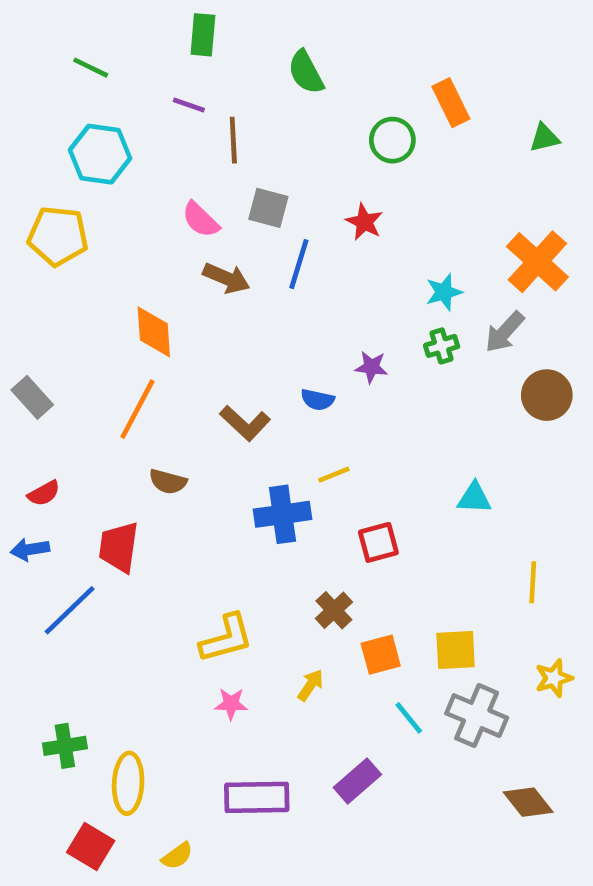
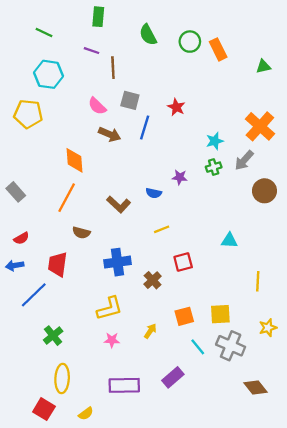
green circle: (392, 140) -> (190, 42), moved
blue cross: (282, 514) -> (117, 262), moved
brown cross: (334, 610) -> (153, 280), moved
green cross: (65, 746) -> (53, 336), moved, turned -30

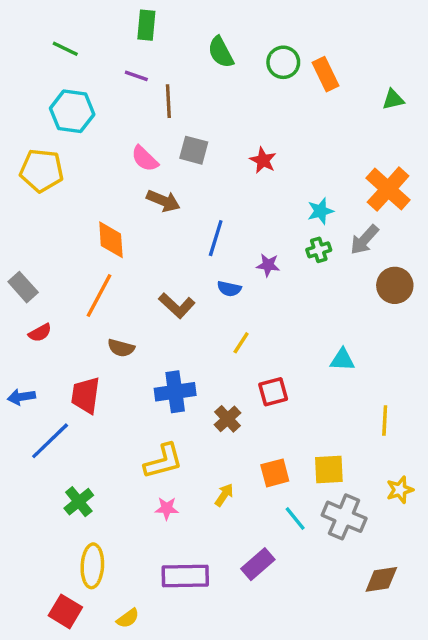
blue line: (145, 127) -> (216, 238), moved
yellow line: (162, 229) -> (241, 343), turned -35
red semicircle: (21, 238) -> (40, 333), moved
brown diamond: (255, 388) -> (381, 579), turned -60

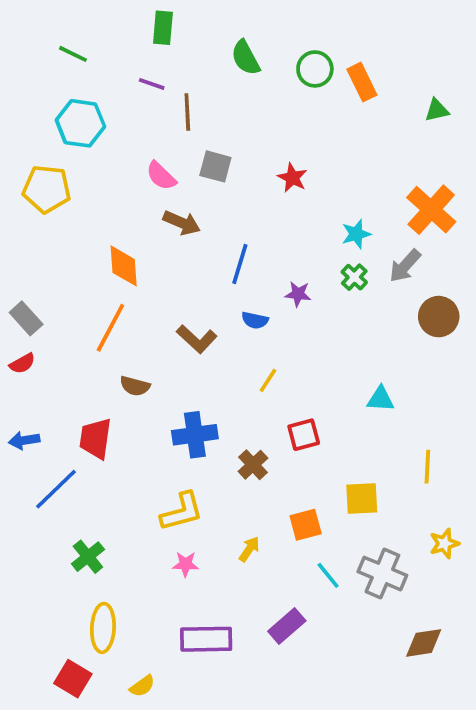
green cross: (319, 250) -> (354, 277), turned -30
red semicircle: (40, 333) -> (22, 363), moved
yellow square: (329, 470) -> (362, 498), moved

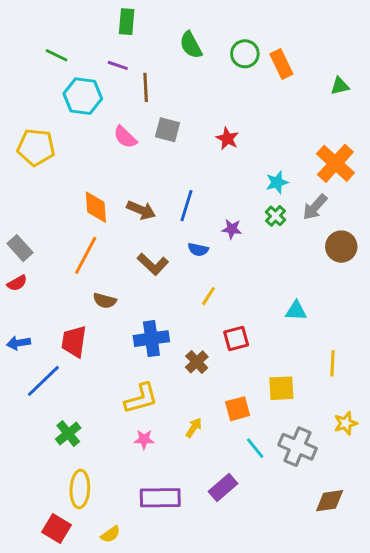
green line: (73, 54) -> (56, 55), moved
cyan hexagon: (80, 123) -> (83, 96), moved
brown arrow: (182, 223) -> (141, 210), moved

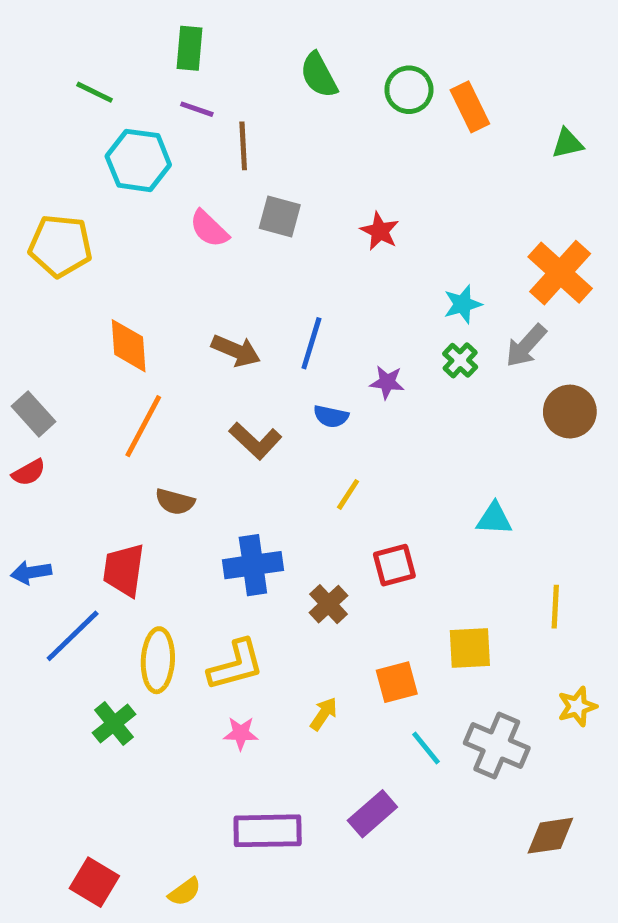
green rectangle: (127, 22) -> (190, 48), moved
orange diamond: (96, 207) -> (129, 346), moved
yellow ellipse: (80, 489) -> (158, 660), moved

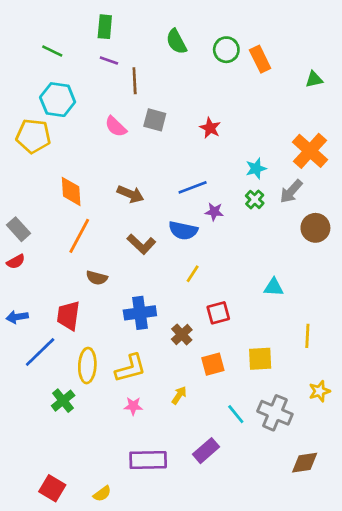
cyan hexagon: (138, 160) -> (58, 100), moved
blue line: (311, 343) -> (193, 187), moved, turned 52
blue semicircle: (331, 416) -> (183, 231), size x1.5
orange square: (397, 682) -> (213, 364), moved

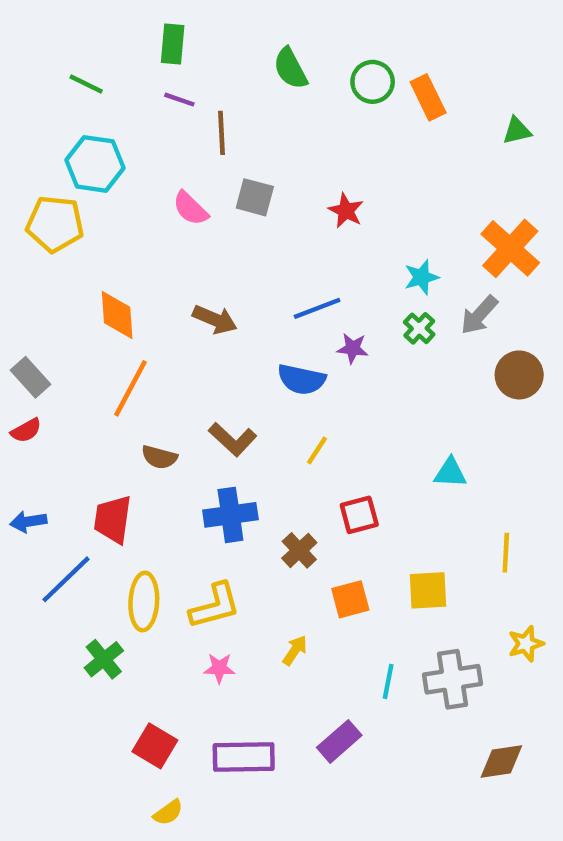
brown L-shape: (141, 244) -> (233, 439), moved
gray cross: (275, 413) -> (453, 679), turned -32
cyan line: (236, 414) -> (388, 681), turned 50
red square: (52, 488) -> (155, 746), moved

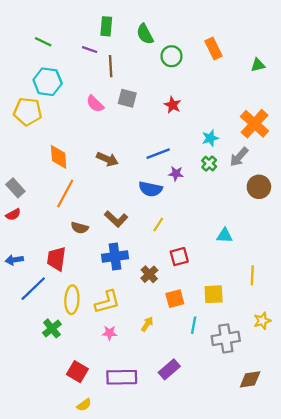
green rectangle: (173, 44) -> (106, 26), moved
green circle: (373, 82) -> (171, 56), moved
cyan line: (388, 681) -> (194, 325), moved

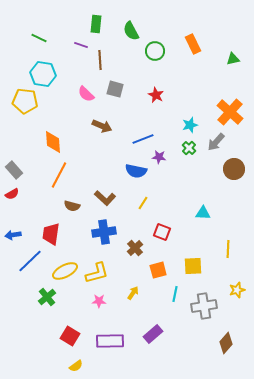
brown arrow: (107, 159) -> (102, 126), moved
red square: (179, 257) -> (162, 232), turned 36
yellow ellipse: (72, 300) -> (65, 271), turned 60
brown diamond: (250, 379) -> (226, 343), turned -40

